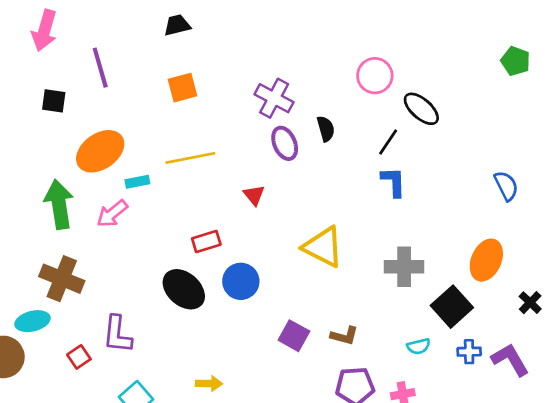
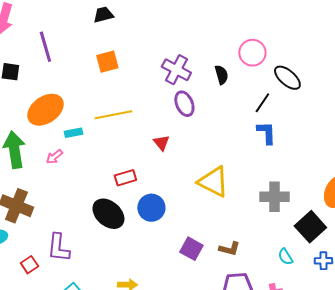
black semicircle: (326, 129) -> (221, 75), moved
pink arrow: (112, 214) -> (54, 157), size x0.7
cyan semicircle: (419, 346) -> (285, 257), turned 72

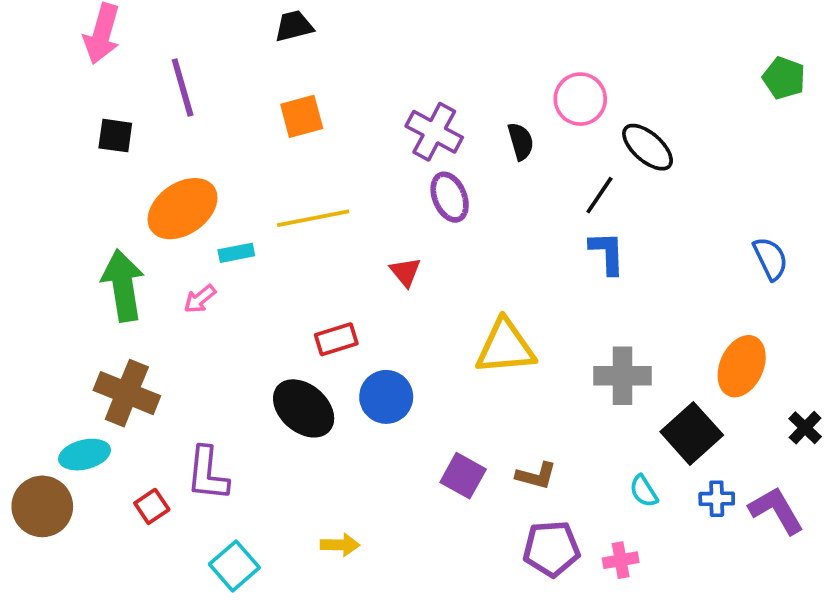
yellow triangle: (213, 182) -> (505, 347), turned -32

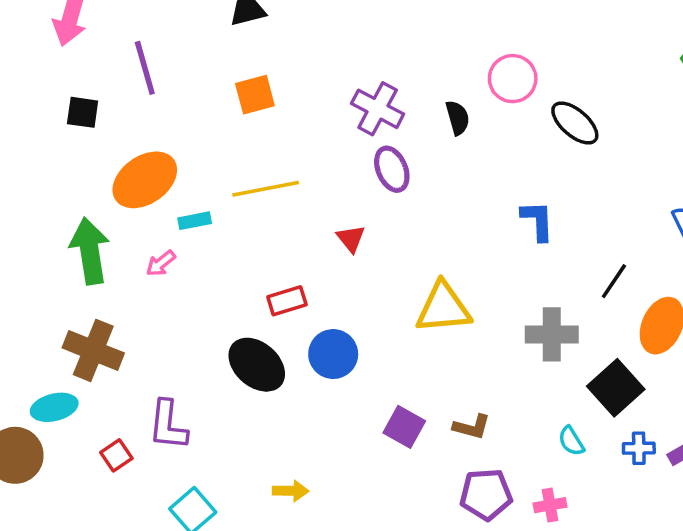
black line: (599, 195) -> (614, 281), moved

